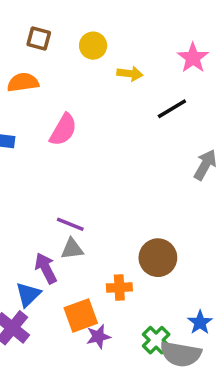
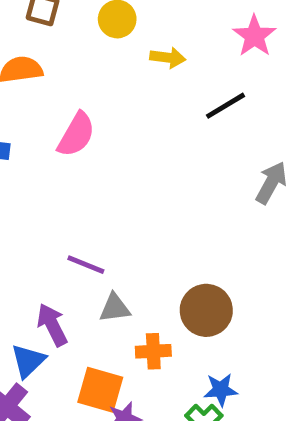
gray triangle: (72, 249) -> (115, 308), moved
orange square: (81, 316) -> (100, 390), turned 36
blue star: (200, 323) -> (221, 390), moved, turned 30

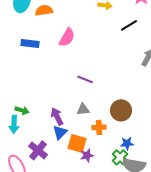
purple line: (86, 265) -> (85, 79), moved
blue triangle: (28, 361) -> (60, 132), moved

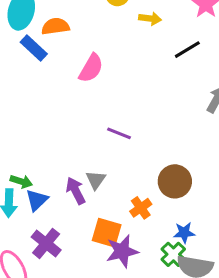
blue rectangle: (30, 43) -> (34, 48), moved, turned 36
gray triangle: (83, 109) -> (96, 180), moved, turned -48
orange cross: (99, 127) -> (141, 208), turned -32
blue triangle: (60, 132) -> (37, 200), moved
purple star: (87, 155) -> (122, 251), size x1.5

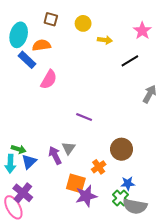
pink semicircle: (91, 68) -> (49, 80), moved
purple cross: (46, 243) -> (23, 193), moved

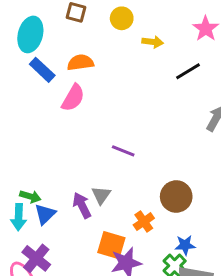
orange semicircle: (41, 45) -> (80, 62), moved

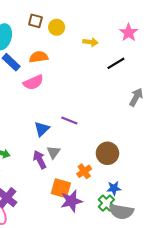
yellow circle: (122, 18) -> (57, 27), moved
pink semicircle: (73, 98) -> (33, 82), turned 36
blue triangle: (45, 214) -> (42, 129), moved

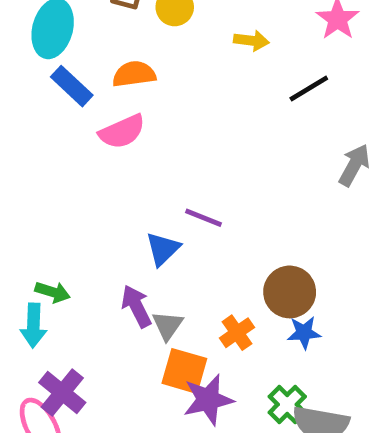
blue triangle: (42, 129) -> (163, 249), moved
gray triangle: (53, 152) -> (168, 325), moved
blue star: (114, 188) -> (304, 333), moved

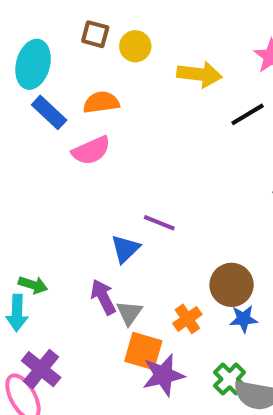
yellow arrow: (251, 41) -> (199, 74), size x1.5

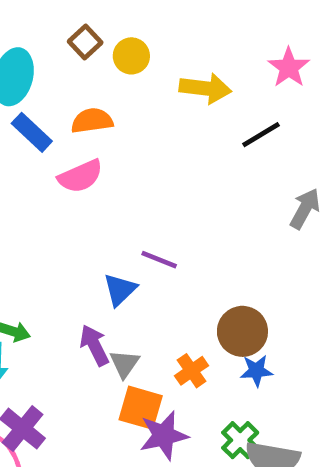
brown square: (95, 34) -> (85, 42), turned 32

